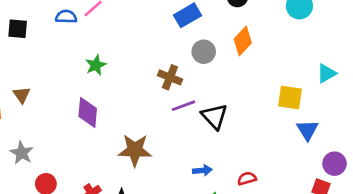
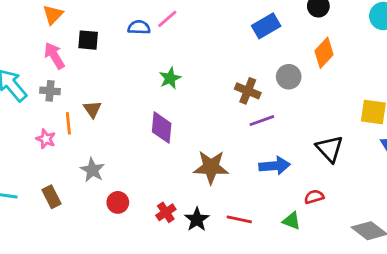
gray circle: (204, 52) -> (289, 77), moved
black triangle: (214, 116) -> (330, 149), moved
blue arrow: (202, 170) -> (275, 166), moved, size x1.5
red semicircle: (247, 178) -> (314, 197), moved

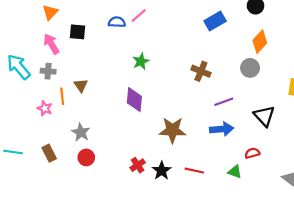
gray circle: (289, 77) -> (250, 68), moved
purple line: (262, 121) -> (224, 102), moved
red circle: (118, 202) -> (86, 157), moved

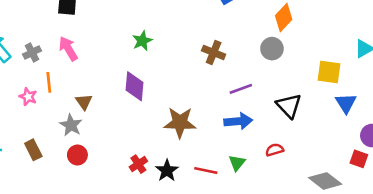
pink arrow: (51, 44) -> (68, 49), moved
gray cross: (48, 71) -> (32, 53), turned -32
brown triangle: (81, 85) -> (84, 102), moved
green triangle: (235, 172) -> (237, 163), moved, turned 48

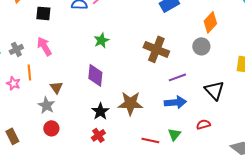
brown cross: (214, 53) -> (156, 49), size x1.4
brown rectangle: (33, 150) -> (12, 136), moved
black star: (167, 171) -> (100, 111), moved

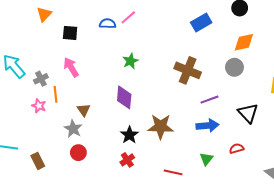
orange diamond: (210, 22) -> (244, 42), turned 35
gray cross: (16, 49) -> (41, 79), moved
red line: (150, 140) -> (173, 172), moved

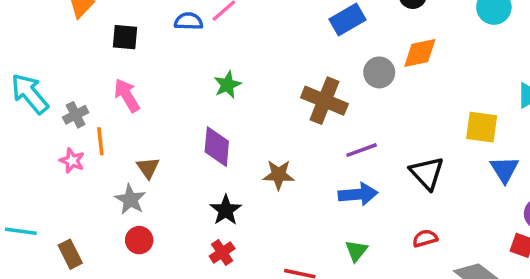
gray circle: (234, 67) -> (379, 72), moved
brown star: (161, 127) -> (279, 175), moved, size x0.7
red semicircle: (237, 148) -> (425, 238), moved

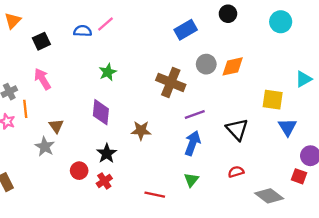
black square: (125, 37) -> (41, 41), turned -30
orange diamond: (420, 53) -> (233, 66), moved
blue arrow: (358, 194) -> (192, 143), turned -65
red circle: (139, 240) -> (79, 171), moved

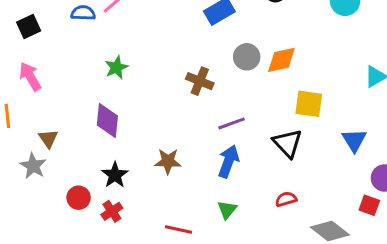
brown cross: (171, 82) -> (200, 81), size x0.7
yellow square: (273, 100) -> (309, 104), moved
brown star: (141, 131) -> (168, 161), moved

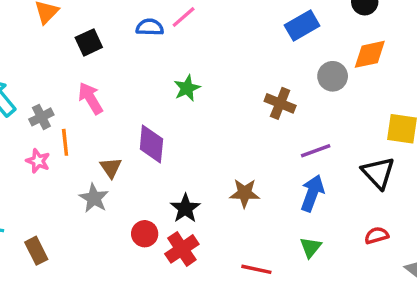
orange diamond: (281, 60) -> (370, 54), moved
purple diamond: (107, 120) -> (151, 144), moved
red cross: (112, 211) -> (182, 249), size x1.4

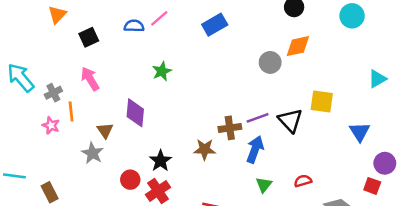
blue rectangle: (302, 26) -> (215, 25), moved
brown cross: (280, 103) -> (230, 128), moved, turned -30
black triangle: (378, 173) -> (290, 120), moved
green triangle: (311, 247) -> (264, 185), moved

